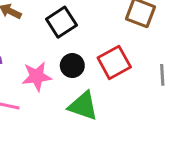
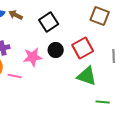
green triangle: (83, 106) -> (87, 76), moved

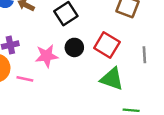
red square: (83, 48) -> (107, 45), turned -30

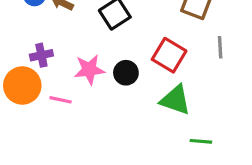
black circle: (74, 47) -> (126, 73), moved
gray line: (144, 55) -> (220, 47), moved

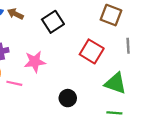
black circle: (126, 73) -> (68, 98), moved
green triangle: (175, 100) -> (116, 83), moved

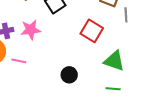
gray line: (128, 46) -> (126, 15), moved
pink star: (35, 62) -> (31, 30), moved

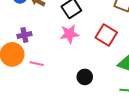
pink star: (31, 30) -> (69, 34), moved

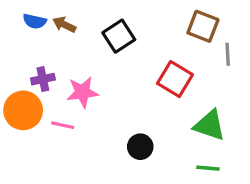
pink star: (69, 34) -> (82, 92), moved

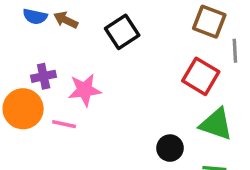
red square: (175, 79) -> (201, 76), moved
black circle: (140, 147) -> (170, 148), moved

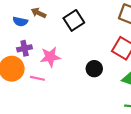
blue semicircle: (35, 16) -> (20, 21), moved
black circle: (170, 148) -> (94, 69), moved

